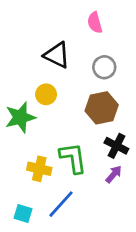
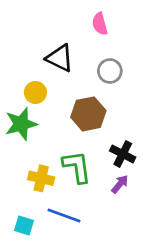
yellow circle: (46, 94) -> (35, 92), moved
brown hexagon: (102, 108) -> (88, 114), moved
blue line: (61, 204) -> (64, 215), turned 68

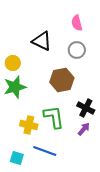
pink semicircle: (100, 24) -> (77, 23), moved
yellow circle: (35, 92) -> (13, 63), moved

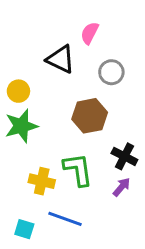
pink semicircle: (77, 23) -> (90, 33), moved, turned 42

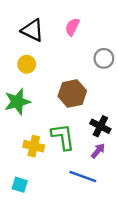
black triangle: (61, 59) -> (33, 30), moved
gray circle: (111, 72) -> (104, 58), moved
yellow circle: (18, 91) -> (27, 64), moved
blue line: (65, 219) -> (83, 177), moved

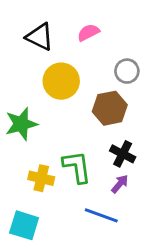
pink semicircle: (72, 27) -> (88, 33), turned 36
yellow circle: (27, 64) -> (61, 81), moved, size x1.6
brown hexagon: (72, 93) -> (110, 108), moved
cyan square: (20, 185) -> (24, 225), size x1.5

